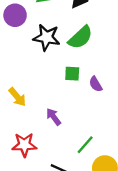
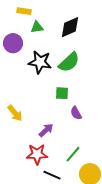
purple semicircle: (96, 84) -> (76, 113), moved
purple arrow: (54, 117) -> (46, 130), turned 84
red star: (24, 145) -> (37, 154), moved

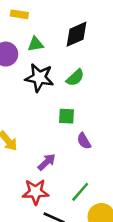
green triangle: (37, 27) -> (36, 44), moved
green semicircle: (69, 62) -> (75, 78), size x0.7

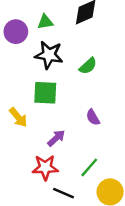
green semicircle: (75, 78) -> (88, 66), moved
green square: (67, 116) -> (45, 93), moved, size x1.5

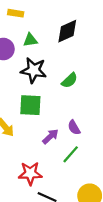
purple arrow: (56, 138) -> (50, 136), moved
green line: (89, 167) -> (71, 154), moved

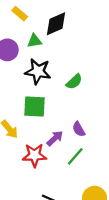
yellow rectangle: (16, 13) -> (20, 14), turned 32
black diamond: (67, 31) -> (56, 24), moved
red star: (30, 173) -> (34, 155), moved

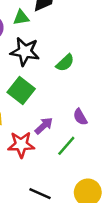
green square: (34, 107) -> (21, 91), turned 35
purple semicircle: (79, 129) -> (80, 117), moved

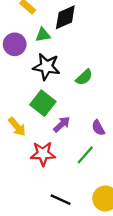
purple arrow: (44, 126) -> (62, 124), moved

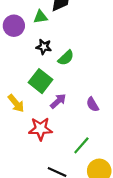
black star: (46, 67) -> (44, 47), size x0.6
green semicircle: (84, 77) -> (66, 58), moved
green line: (85, 155) -> (81, 145), moved

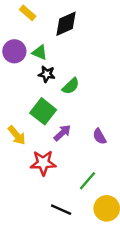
green triangle: (40, 17) -> (40, 53), moved, turned 32

